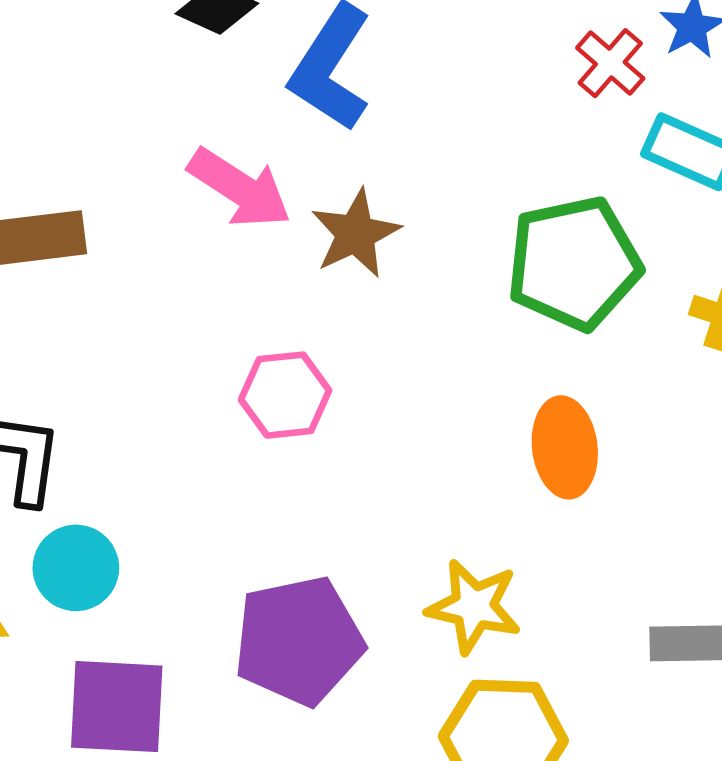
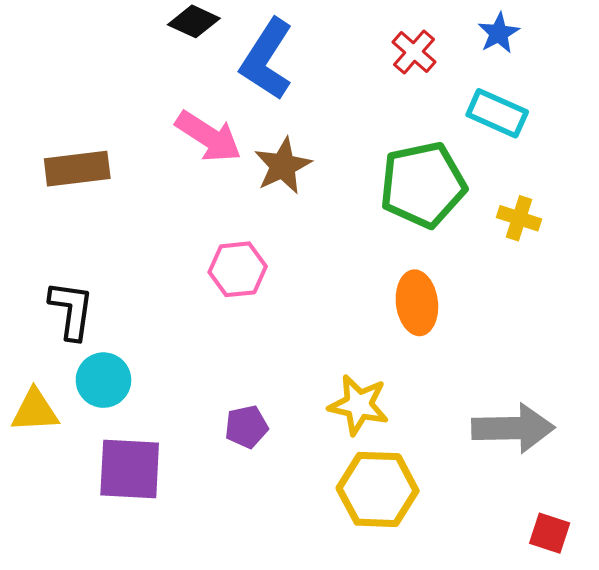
red cross: (610, 63) -> (414, 52), moved
purple pentagon: (299, 641) -> (246, 427), size x0.5

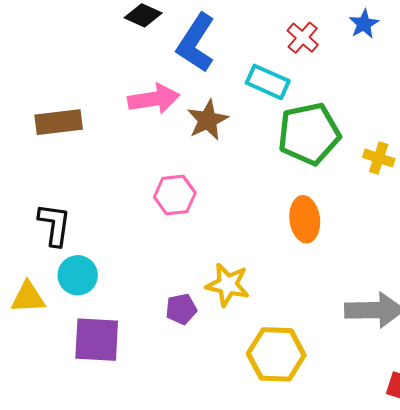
cyan rectangle: (497, 113) -> (268, 82), moved
pink arrow: (208, 137) -> (154, 99), turned -42
yellow star: (359, 405) -> (228, 285), moved

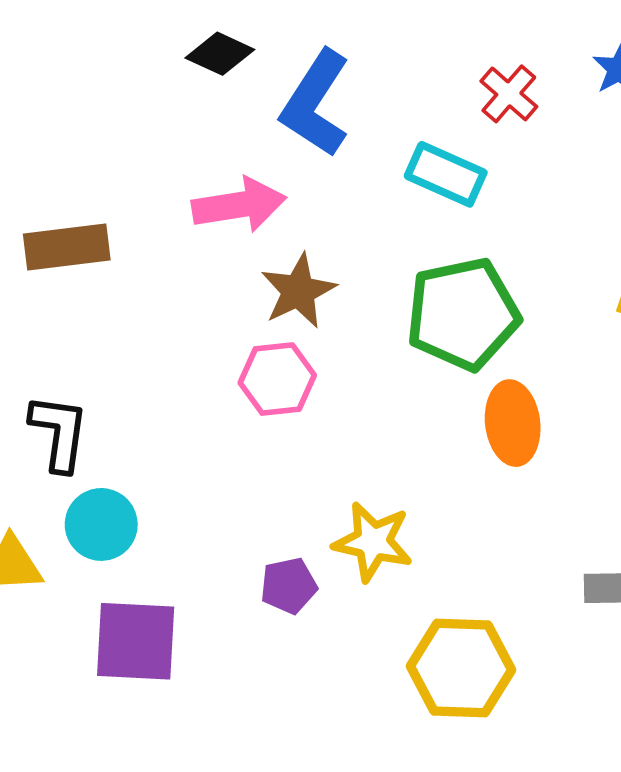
brown star: (208, 120) -> (298, 291), moved
green pentagon: (309, 134) -> (463, 314), moved

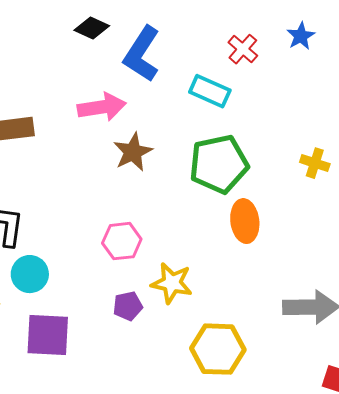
pink hexagon: (277, 379) -> (122, 241), moved

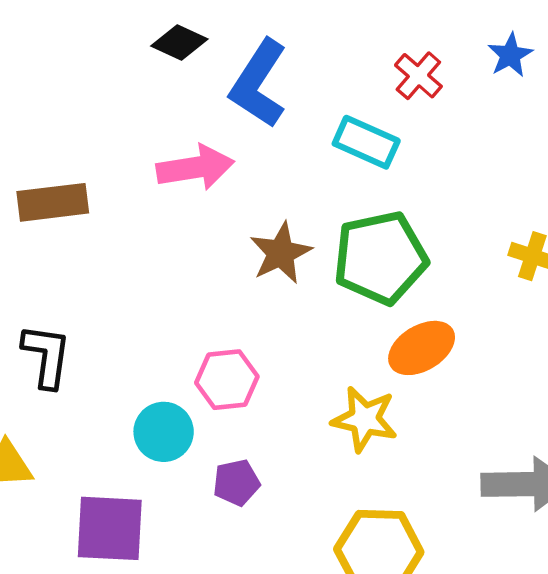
brown star: (133, 152) -> (281, 253), moved
orange ellipse: (245, 221) -> (422, 348), turned 66
cyan circle: (30, 274) -> (164, 432), moved
yellow star: (172, 283) -> (365, 419), moved

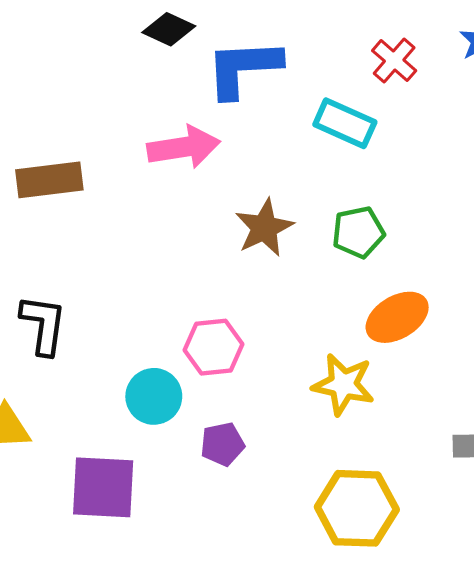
blue L-shape: (259, 84) -> (243, 68), turned 54
green pentagon: (380, 258) -> (358, 232), size x0.6

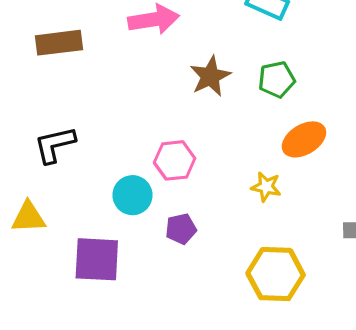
black L-shape: (43, 325) -> (55, 145), turned -111
yellow star: (343, 384) -> (266, 187), size x0.7

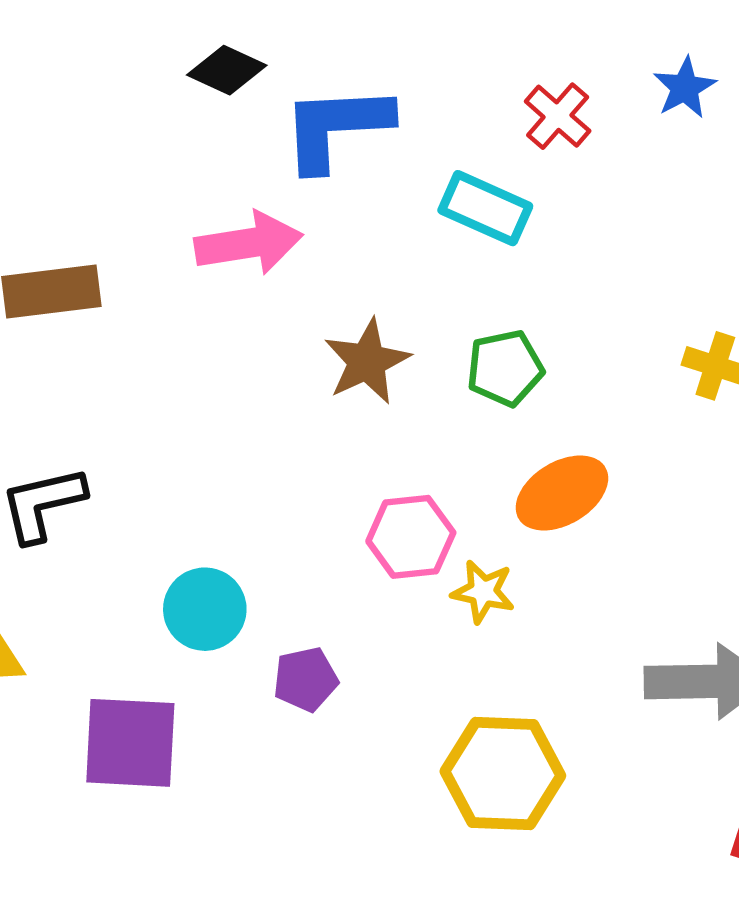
pink hexagon: (175, 160) -> (411, 537), moved

